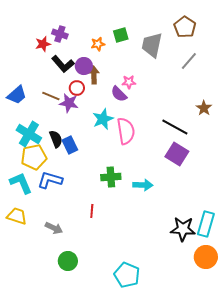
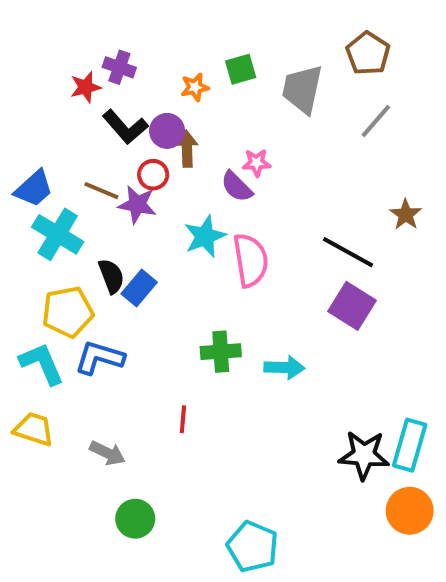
cyan cross: (29, 134) -> (58, 234), moved
blue rectangle: (70, 145) -> (139, 288), turned 66

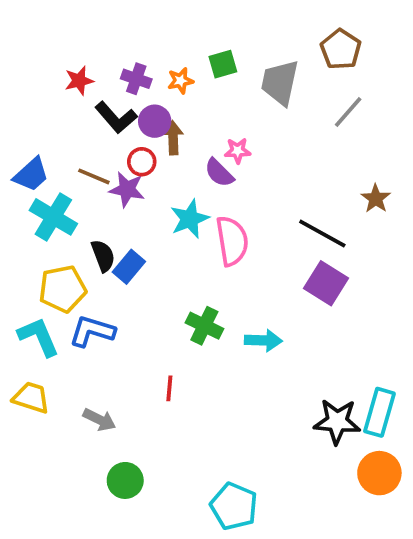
purple cross: (119, 67) -> (136, 79), moved
green cross: (221, 352) -> (204, 326), turned 30

